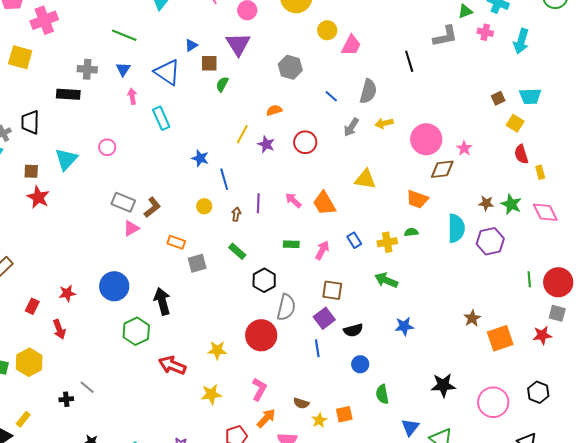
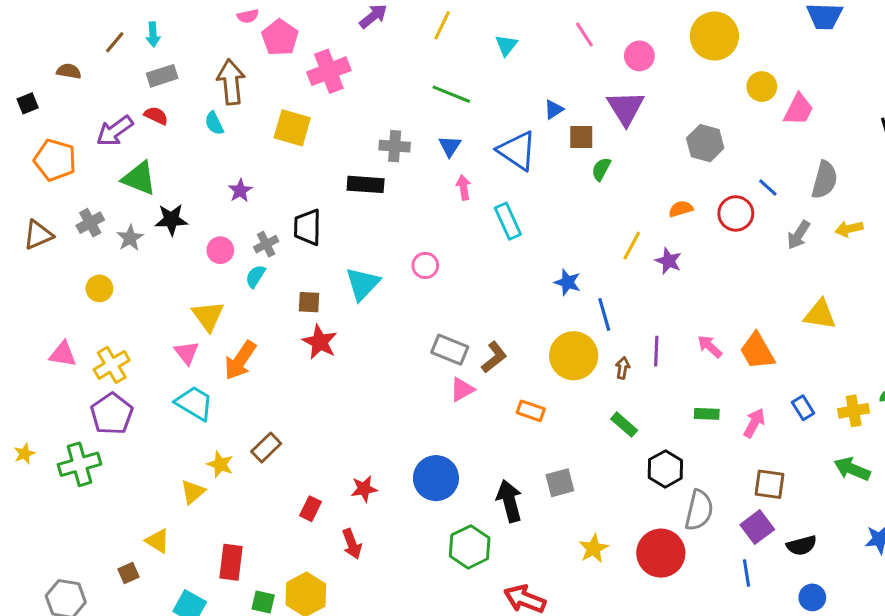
red circle: (305, 142) -> (736, 213), moved
yellow circle: (204, 206) -> (574, 356), size x2.0
gray square: (197, 263) -> (560, 483), moved
yellow star: (217, 350) -> (594, 548), moved, turned -30

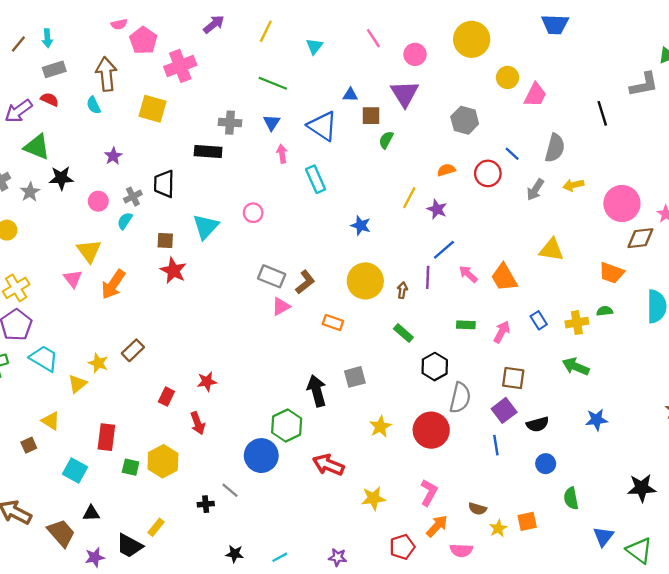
blue triangle: (554, 109) -> (350, 95), turned 35
blue line: (604, 314) -> (444, 250), moved, turned 65
cyan trapezoid: (194, 403) -> (44, 358), moved
blue circle: (436, 478) -> (261, 456), moved

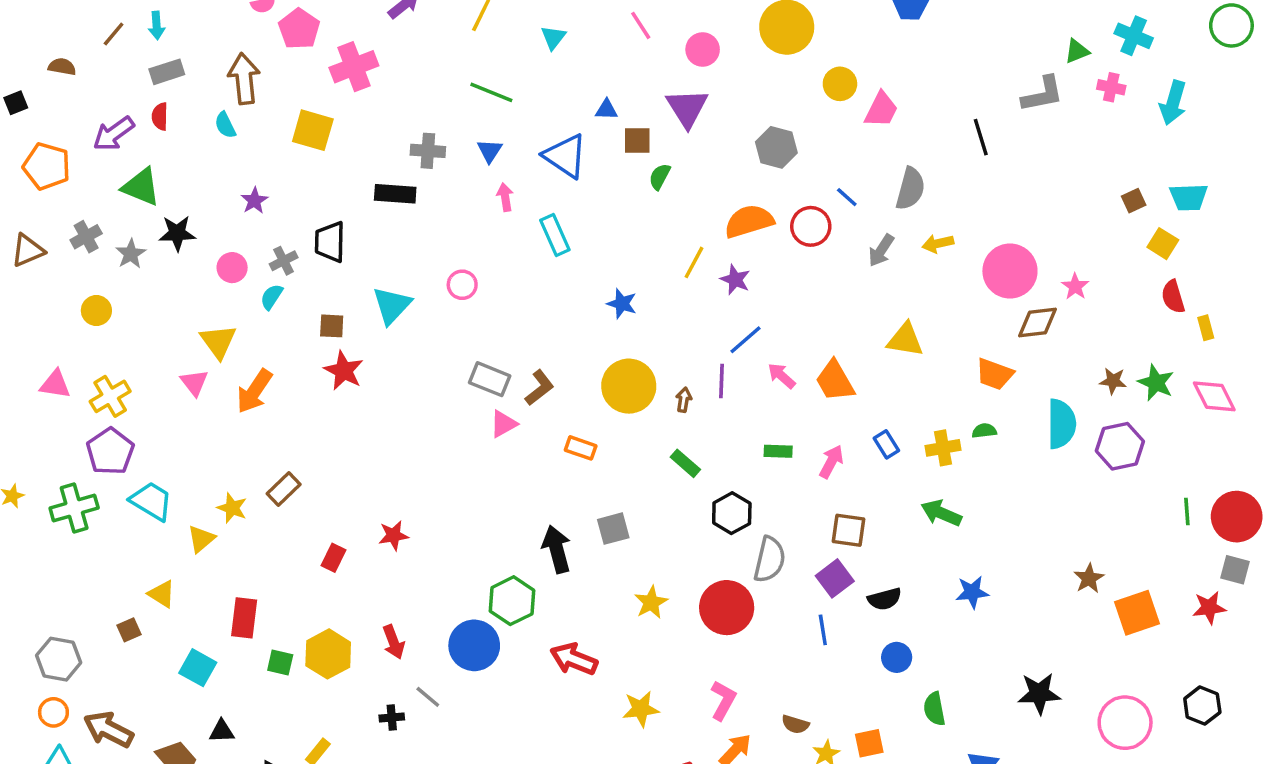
red semicircle: (50, 99) -> (160, 116), turned -114
orange semicircle: (446, 170) -> (749, 221), size x1.8
red arrow: (198, 423) -> (393, 642), moved

